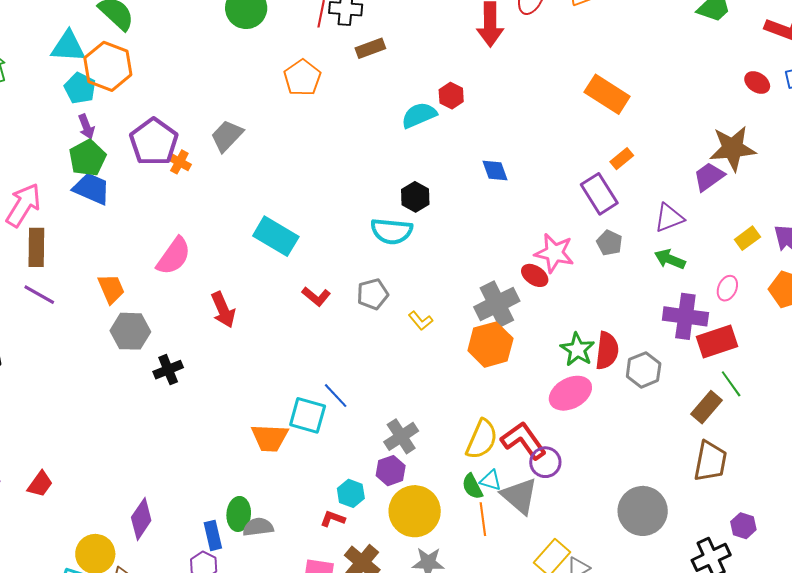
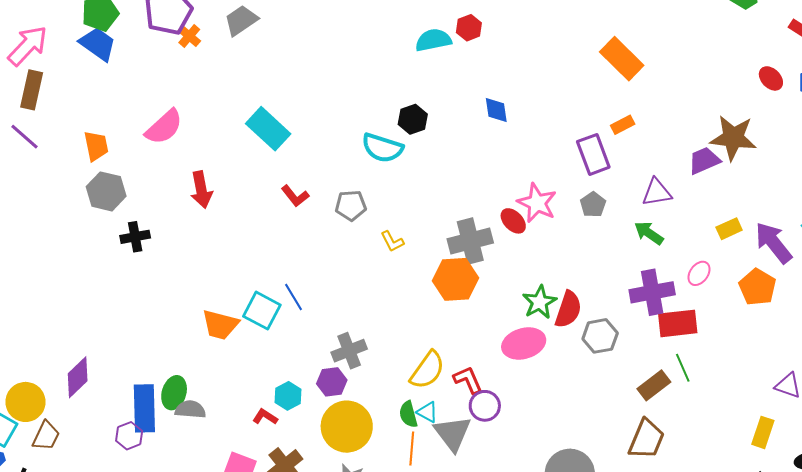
purple cross: (685, 316) -> (652, 292), turned -30
red L-shape: (524, 440) -> (468, 380), size x0.7
blue rectangle: (213, 535) -> (144, 408), size x1.6

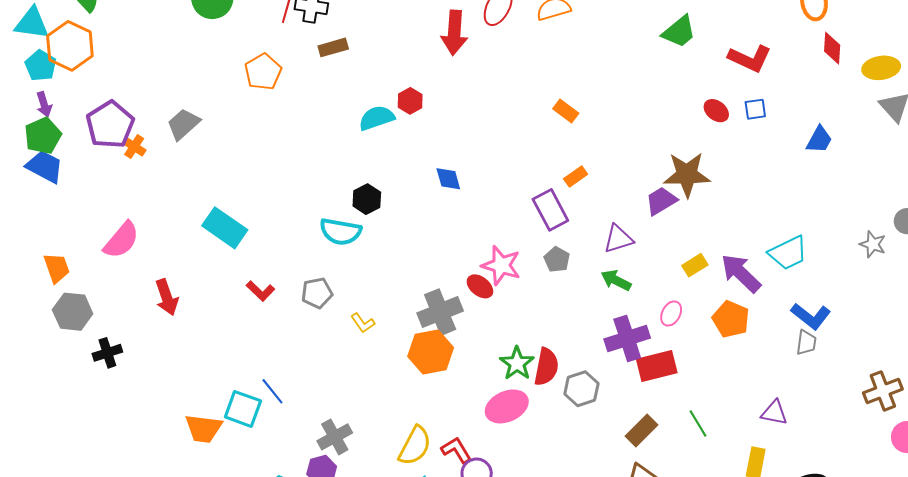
orange rectangle: (622, 59) -> (566, 111), size x0.6
green line: (683, 368) -> (698, 424), moved

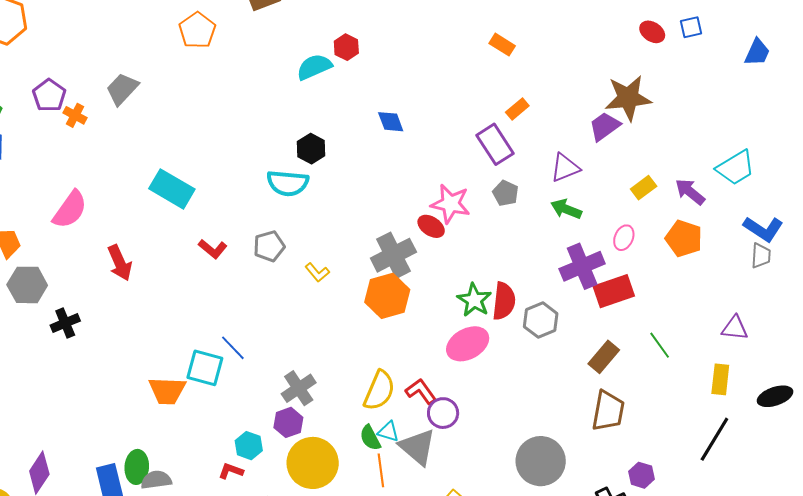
purple pentagon: (110, 125) -> (49, 95), size x0.7
purple arrow: (741, 273) -> (690, 192), size x0.7

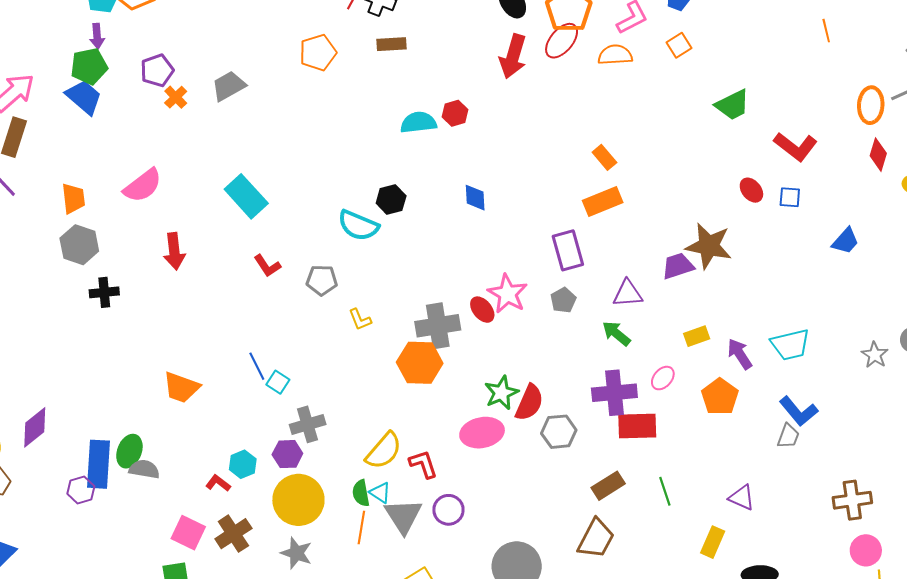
orange rectangle: (517, 109) -> (603, 202), moved, size x1.6
cyan square: (205, 368) -> (278, 382), moved, size x0.6
purple circle: (443, 413) -> (448, 510), moved

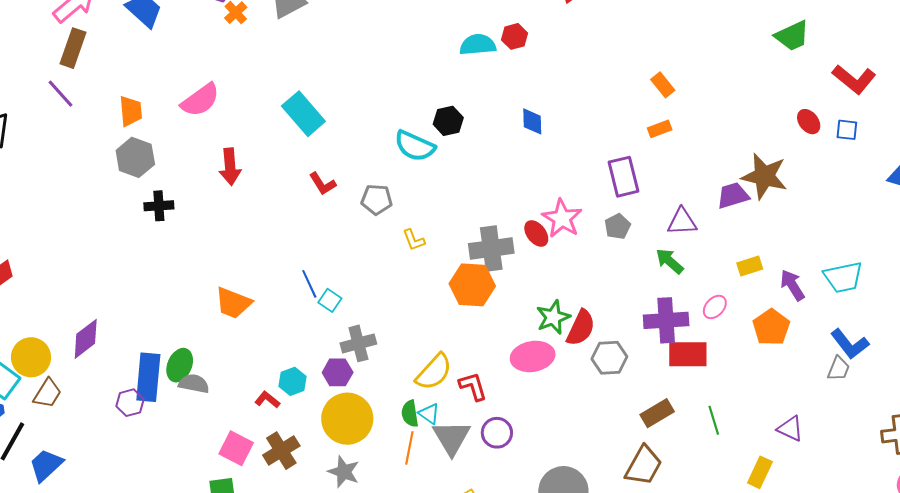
orange rectangle: (603, 202) -> (660, 129), size x0.6

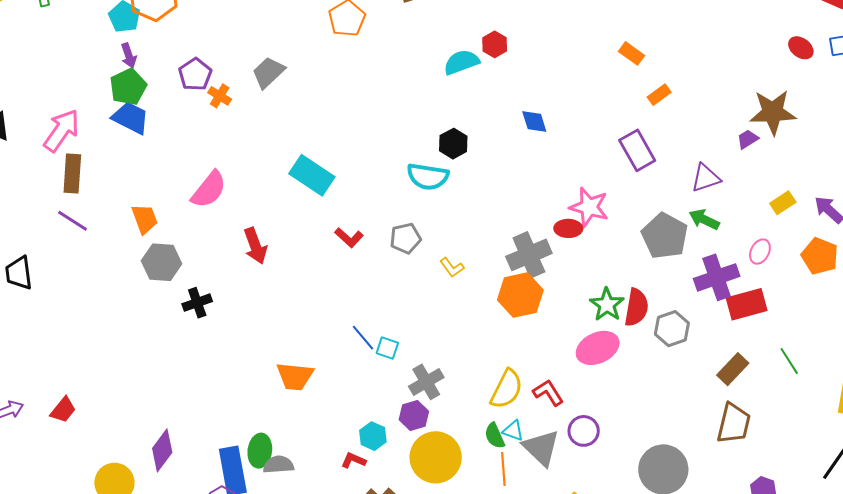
orange rectangle: (663, 85) -> (631, 53), moved
purple trapezoid: (733, 195) -> (748, 139), size x0.7
gray pentagon: (617, 226) -> (665, 236), moved, size x1.8
red ellipse: (536, 233) -> (568, 228), turned -36

